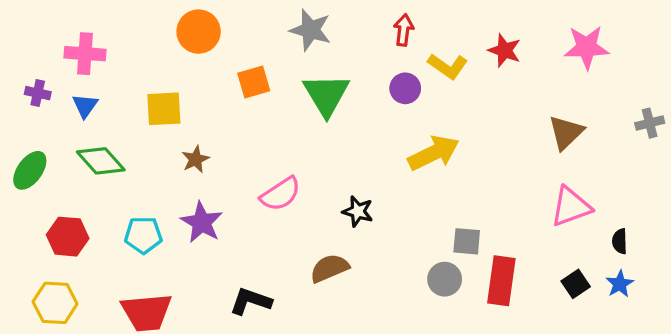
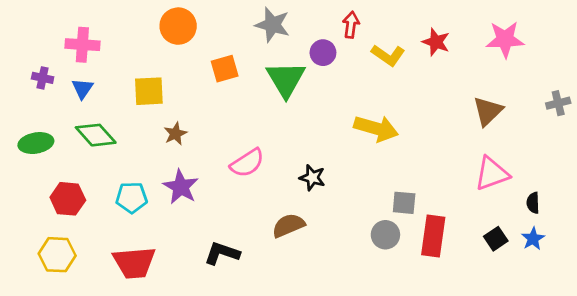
purple circle: (405, 88) -> (323, 53), moved
yellow arrow: (434, 153) -> (376, 128), turned 42
green ellipse: (30, 170) -> (36, 143), turned 44

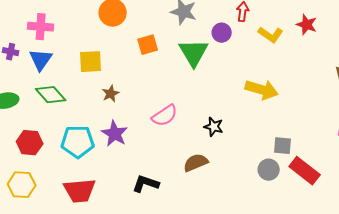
blue triangle: (82, 89) -> (41, 60), size x1.4
cyan pentagon: (132, 198) -> (78, 142), size x1.4
red rectangle: (433, 236) -> (305, 171), turned -60

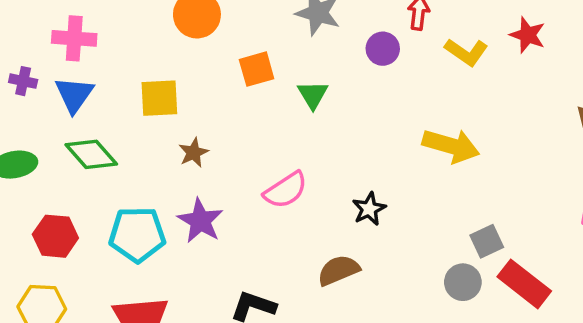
green triangle: (194, 53) -> (313, 95), moved, size x0.6
black star: (214, 127) -> (369, 209), turned 30
gray square: (283, 146) -> (487, 241), turned -30

